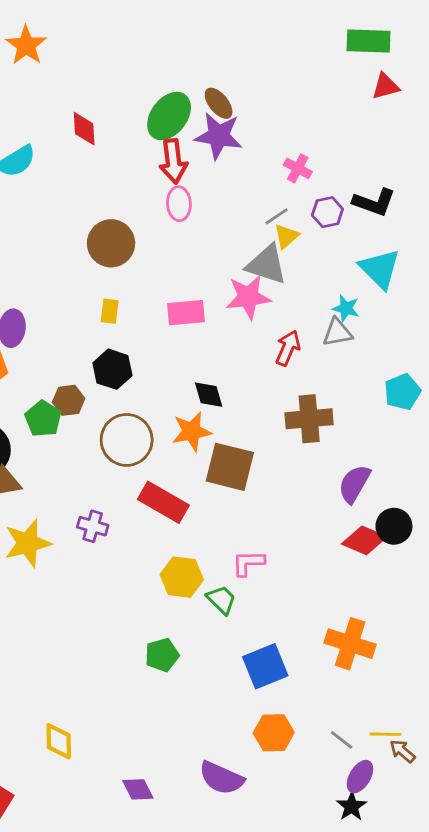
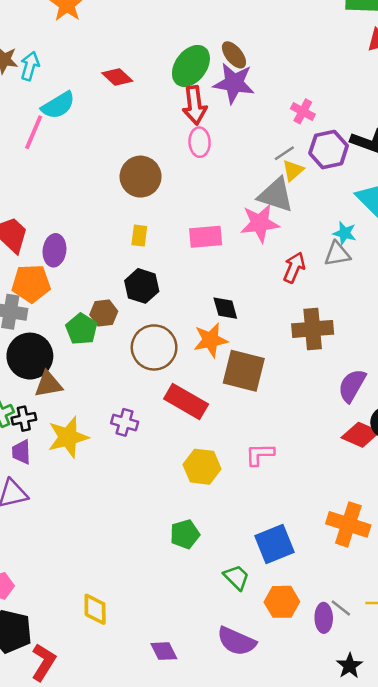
red diamond: (84, 129) -> (117, 77), turned -44
purple hexagon: (327, 212) -> (329, 150), size x1.4
green trapezoid: (221, 600) -> (236, 577), moved
purple ellipse: (360, 777) -> (324, 618), moved, turned -32

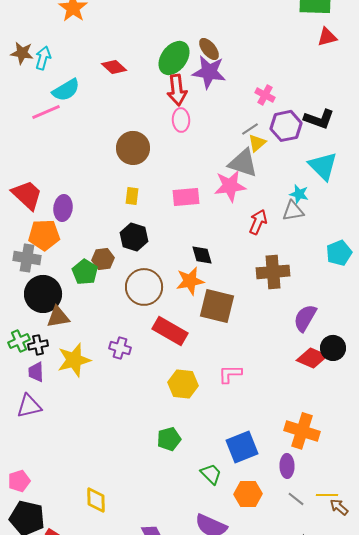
pink line: (34, 132) -> (46, 112), turned 44
purple ellipse: (324, 618) -> (287, 466), moved

